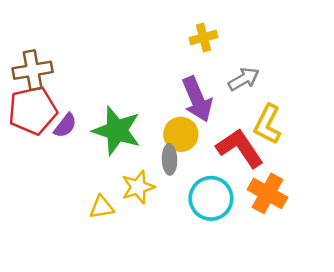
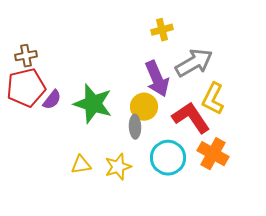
brown cross: (33, 70) -> (26, 56), size x0.7
gray arrow: (244, 79) -> (194, 63), size x1.5
yellow star: (138, 187) -> (118, 167), moved

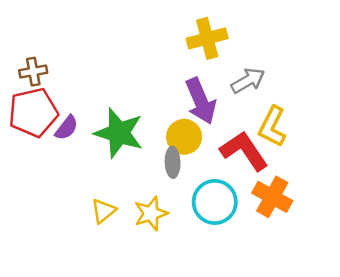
yellow cross: (162, 30) -> (207, 38), size x1.4
gray arrow: (194, 63) -> (248, 81), size x0.7
yellow triangle: (81, 165) -> (104, 211), turned -30

